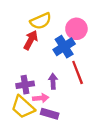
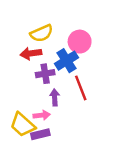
red arrow: (31, 40) -> (31, 53), turned -126
purple cross: (25, 85) -> (45, 74), moved
purple rectangle: (50, 114) -> (40, 134), moved, turned -30

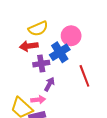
red line: (81, 88) -> (84, 76), moved
purple arrow: (55, 97) -> (49, 84), turned 32

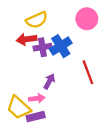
pink circle: (71, 36) -> (87, 19), moved
purple cross: (41, 64) -> (42, 47), moved

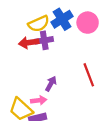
blue cross: (61, 46) -> (62, 19), moved
purple cross: (42, 47) -> (44, 40), moved

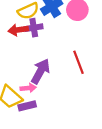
purple arrow: (51, 84) -> (40, 71), size x1.6

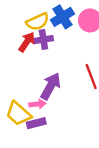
red arrow: (18, 30) -> (27, 42), turned 132

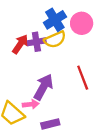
yellow semicircle: (37, 22) -> (55, 39), moved
purple rectangle: (36, 123) -> (50, 124), moved

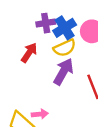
purple cross: (36, 42) -> (46, 23), moved
purple arrow: (43, 87) -> (63, 72), moved

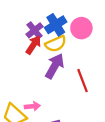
purple cross: (46, 23) -> (35, 30), moved, turned -30
red arrow: (29, 53) -> (33, 45), moved

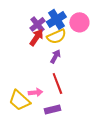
purple arrow: (55, 66) -> (55, 56), size x0.6
red line: (83, 81) -> (57, 83), moved

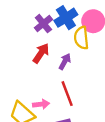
yellow semicircle: (56, 36) -> (81, 38), moved, turned 108
red arrow: (36, 37) -> (41, 53), moved

